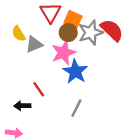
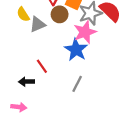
brown circle: (68, 33) -> (60, 14), moved
pink star: (63, 53) -> (85, 32), moved

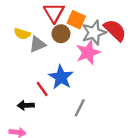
yellow semicircle: (23, 14) -> (22, 34), turned -40
blue star: (76, 50) -> (61, 77), moved

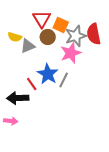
red semicircle: (115, 30) -> (94, 34), turned -145
black arrow: (26, 105) -> (18, 98), size x1.5
gray line: (80, 108) -> (64, 80), moved

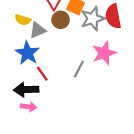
pink star: (71, 53) -> (104, 53), moved
blue star: (48, 74) -> (27, 53), moved
pink arrow: (11, 121) -> (29, 107), moved

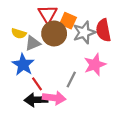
brown circle: (61, 20) -> (54, 34), size x1.5
black arrow: (26, 90) -> (36, 100), moved
pink arrow: (29, 107) -> (54, 98), moved, size x1.5

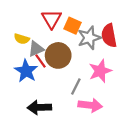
brown circle: (54, 34) -> (58, 55), moved
red line: (37, 84) -> (40, 61), moved
pink arrow: (54, 98) -> (90, 105), moved

